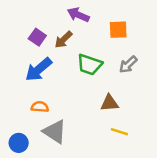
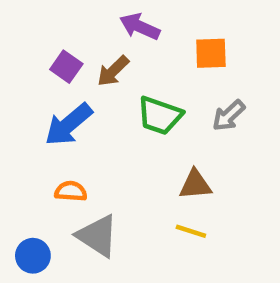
yellow line: (119, 132) -> (191, 231), moved

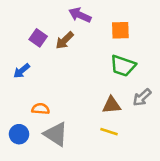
green trapezoid: (160, 116) -> (123, 66), moved
gray arrow: (229, 116) -> (142, 97), moved
blue arrow: (69, 124) -> (22, 71), moved, size x0.6
blue circle: (33, 256) -> (19, 134), moved

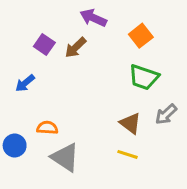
orange square: (120, 30) -> (141, 36), turned -36
brown triangle: (112, 105) -> (130, 123), turned 42
blue circle: (19, 134) -> (15, 145), moved

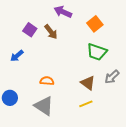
brown arrow: (75, 48) -> (51, 32), turned -84
orange semicircle: (47, 128) -> (47, 81), moved
yellow line: (127, 154) -> (86, 104), turned -40

